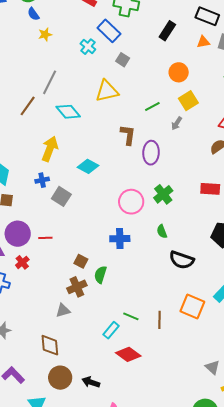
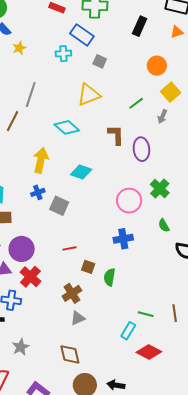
cyan cross: (88, 47) -> (63, 54), turned -35
cyan diamond: (68, 112) -> (67, 127), moved
red line: (45, 238) -> (70, 248), moved
red cross: (22, 262) -> (30, 277), size x1.5
brown cross: (77, 287) -> (72, 293), moved

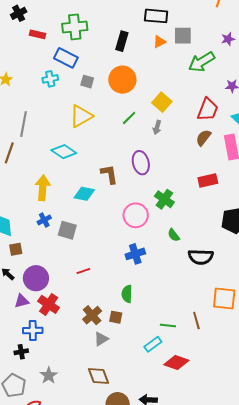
orange circle: (157, 66) -> (122, 80), moved, size x1.4
brown L-shape: (116, 135) -> (109, 174), moved
brown square: (88, 267) -> (116, 317), moved
cyan rectangle: (128, 331) -> (153, 344), turned 30

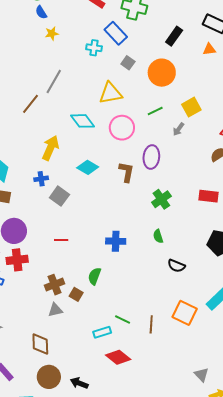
brown L-shape: (109, 174) -> (126, 172), moved
pink circle: (136, 215) -> (122, 128), moved
black semicircle: (201, 257) -> (176, 266), size x0.7
red cross: (49, 304) -> (17, 260), turned 30

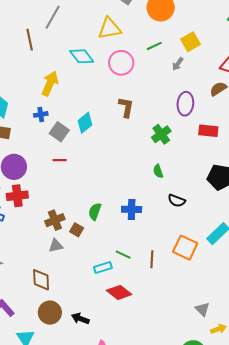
brown line: (31, 104) -> (30, 40), turned -50
purple ellipse: (151, 157) -> (185, 104), moved
cyan diamond: (88, 167) -> (85, 123), moved, turned -70
red line: (61, 240) -> (60, 160), moved
blue cross: (116, 241) -> (132, 209), moved

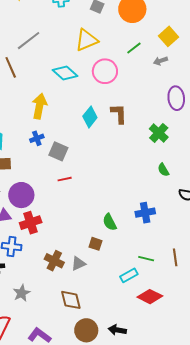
gray line: (53, 17) -> (29, 41), turned 35
gray arrow: (178, 64) -> (161, 61), turned 48
cyan diamond: (85, 123) -> (90, 117), moved
green semicircle: (95, 211) -> (110, 222), turned -36
brown cross: (55, 220) -> (54, 261), moved, turned -30

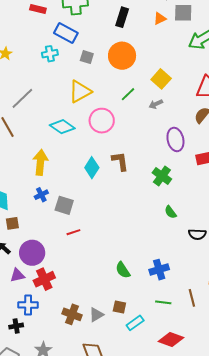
blue cross: (145, 213) -> (159, 270), moved
brown square: (95, 244) -> (119, 307), moved
cyan rectangle: (129, 275) -> (135, 323), moved

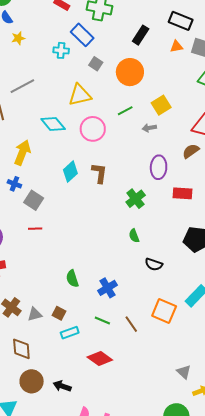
blue cross: (41, 195) -> (14, 184), turned 32
blue cross: (159, 270) -> (107, 288), turned -30
brown line: (192, 298) -> (131, 324), turned -36

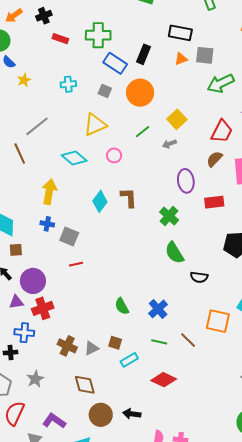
blue rectangle: (82, 35) -> (115, 63), moved
pink circle: (93, 129) -> (114, 155), size x0.6
green semicircle: (134, 236) -> (174, 253), size x1.6

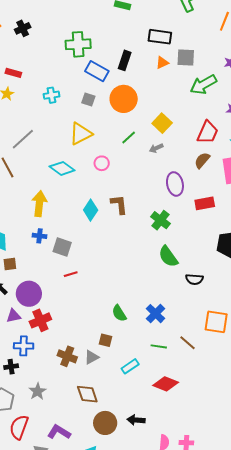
red rectangle: (60, 39) -> (13, 73), moved
brown square: (115, 343) -> (106, 340), moved

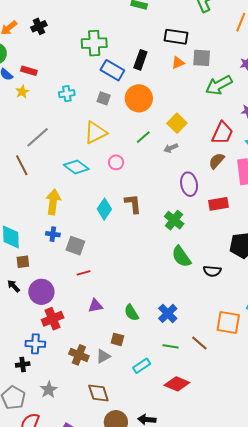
black semicircle: (194, 279) -> (212, 271), moved
purple triangle: (14, 316) -> (95, 306), moved

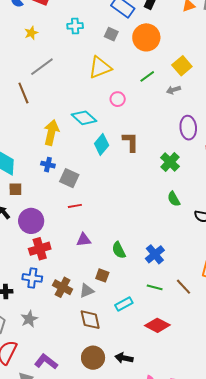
yellow star: (22, 92) -> (31, 33), moved
cyan diamond: (76, 167) -> (84, 118), moved
green semicircle: (181, 257) -> (174, 199), size x0.7
blue cross: (35, 344) -> (32, 278), moved
brown diamond: (98, 393) -> (90, 320), moved

